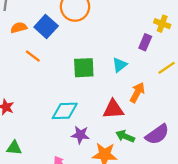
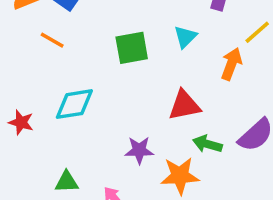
orange arrow: (137, 92) -> (231, 64), moved
cyan diamond: (65, 111) -> (74, 104), moved
green triangle: (14, 148) -> (67, 182), moved

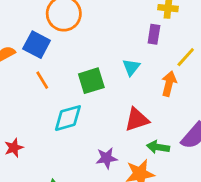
orange line: (52, 40) -> (42, 80), moved, turned 36
cyan diamond: (74, 104) -> (68, 118), moved
red star: (21, 122) -> (14, 148), turned -30

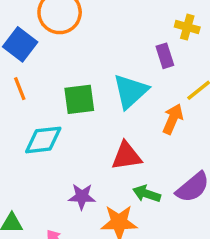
purple rectangle: (154, 34) -> (165, 56), turned -36
cyan triangle: (131, 67) -> (130, 91), size x1.6

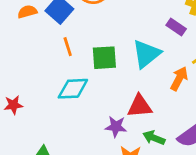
purple rectangle: (165, 56) -> (176, 27), turned -42
orange line: (20, 89) -> (68, 47), moved
purple star: (82, 197) -> (116, 127), moved

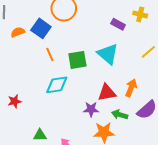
purple rectangle: (176, 27) -> (118, 24), moved
cyan triangle: (146, 54) -> (108, 54), turned -35
orange arrow: (179, 79) -> (131, 88), moved

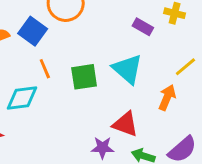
cyan diamond: (57, 85) -> (22, 98), moved
orange arrow: (131, 88) -> (167, 97), moved
red triangle: (107, 93) -> (125, 124), turned 30

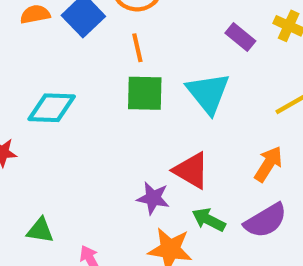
orange line: (45, 69) -> (137, 48), moved
orange arrow: (167, 97) -> (268, 164), moved

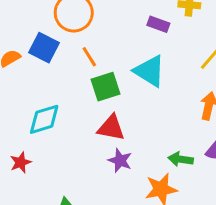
red triangle: (191, 170) -> (111, 128), moved
purple star: (153, 198) -> (120, 161), moved, turned 30

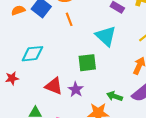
green square: (105, 87) -> (87, 63), moved
red triangle: (111, 128) -> (54, 86), moved

